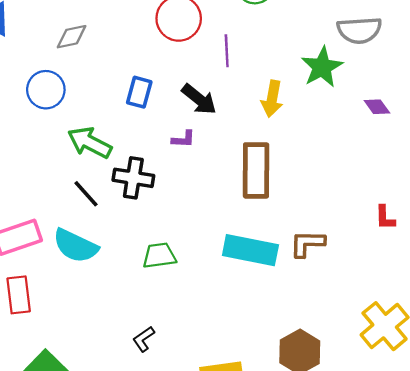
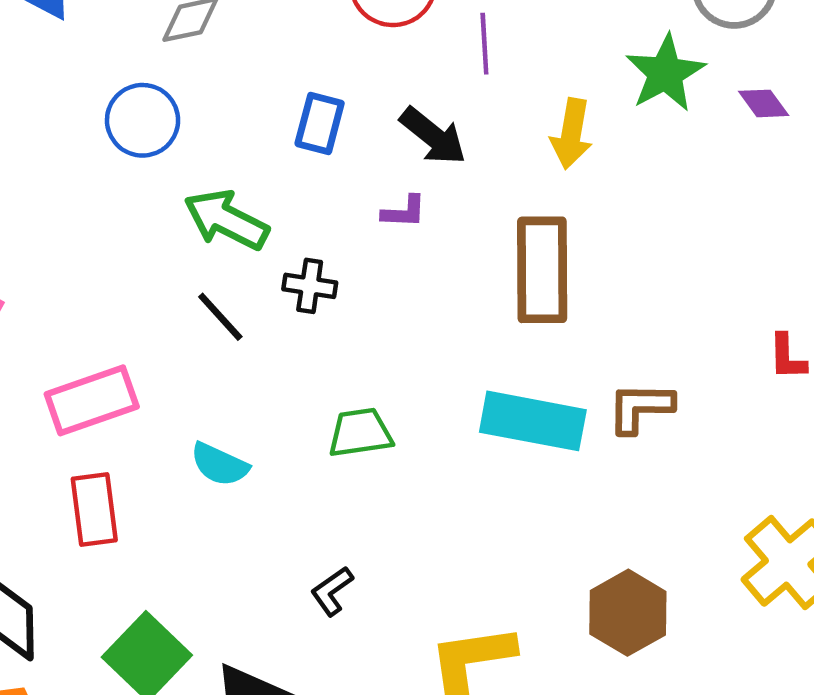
purple diamond: (377, 107) -> (764, 103), moved
black cross: (133, 178) -> (310, 286), size x0.7
cyan semicircle: (75, 246) -> (220, 464), moved, size x0.7

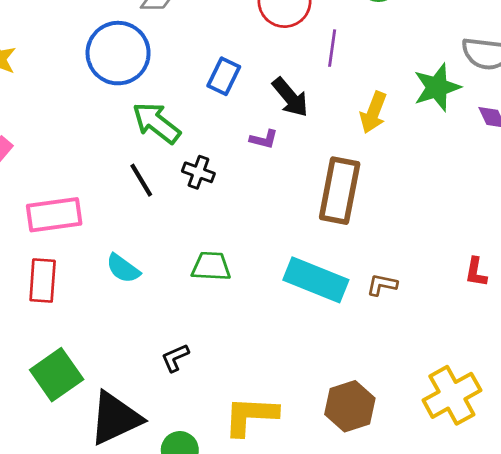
blue circle: (143, 120) -> (118, 53), size x1.4
brown L-shape: (640, 408) -> (382, 285), size x0.7

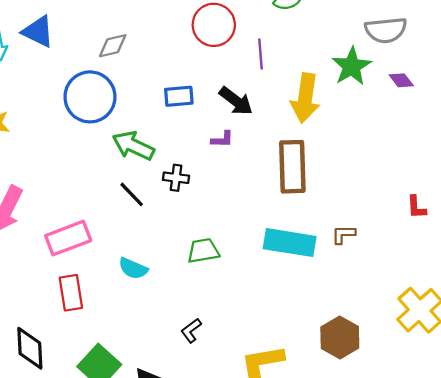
blue rectangle: (224, 76) -> (179, 96), turned 72
yellow arrow: (373, 112) -> (305, 98), size x1.4

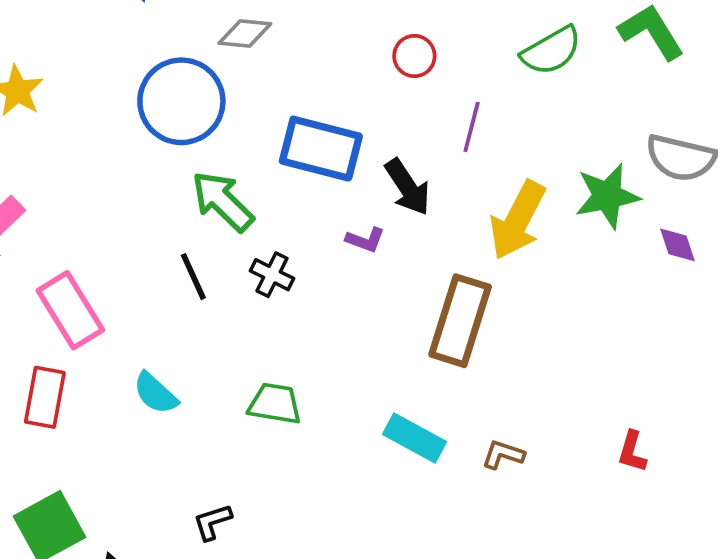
red circle: (214, 25) -> (414, 56), size x0.6
blue rectangle: (179, 96) -> (321, 149), size x1.6
pink rectangle: (68, 238) -> (70, 310), turned 60
cyan rectangle: (290, 243) -> (415, 438), size x0.7

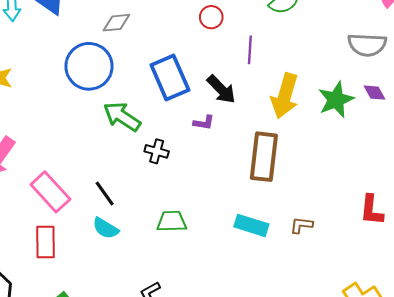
blue rectangle: (321, 149) -> (170, 77), turned 63
green star: (607, 196) -> (336, 100), moved
black line: (193, 277) -> (105, 194), moved
red L-shape: (632, 452) -> (371, 210), size x1.4

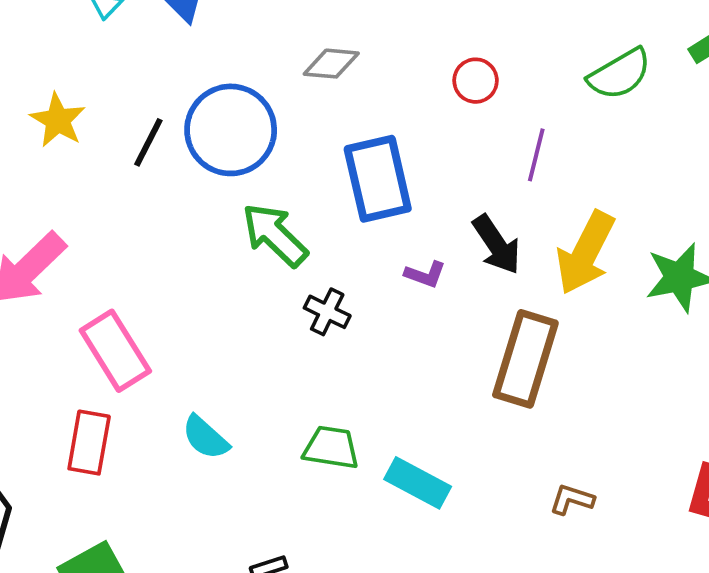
gray diamond: (116, 23) -> (331, 64), moved
black arrow: (221, 89) -> (497, 245), moved
black line: (105, 194) -> (148, 142), moved, turned 52
cyan rectangle: (251, 225) -> (418, 483), moved

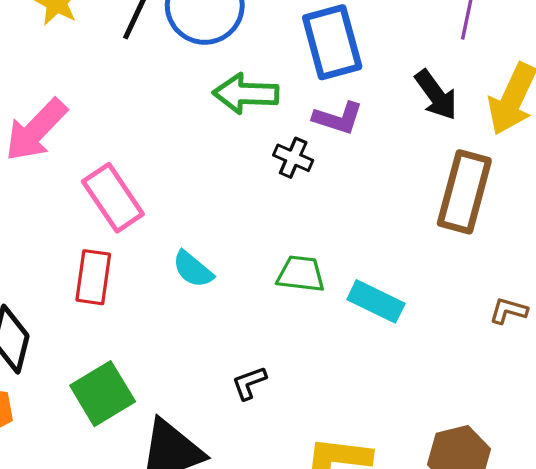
green arrow: (275, 235) -> (246, 94), turned -40
purple L-shape: (425, 274) -> (338, 118), moved, size x1.4

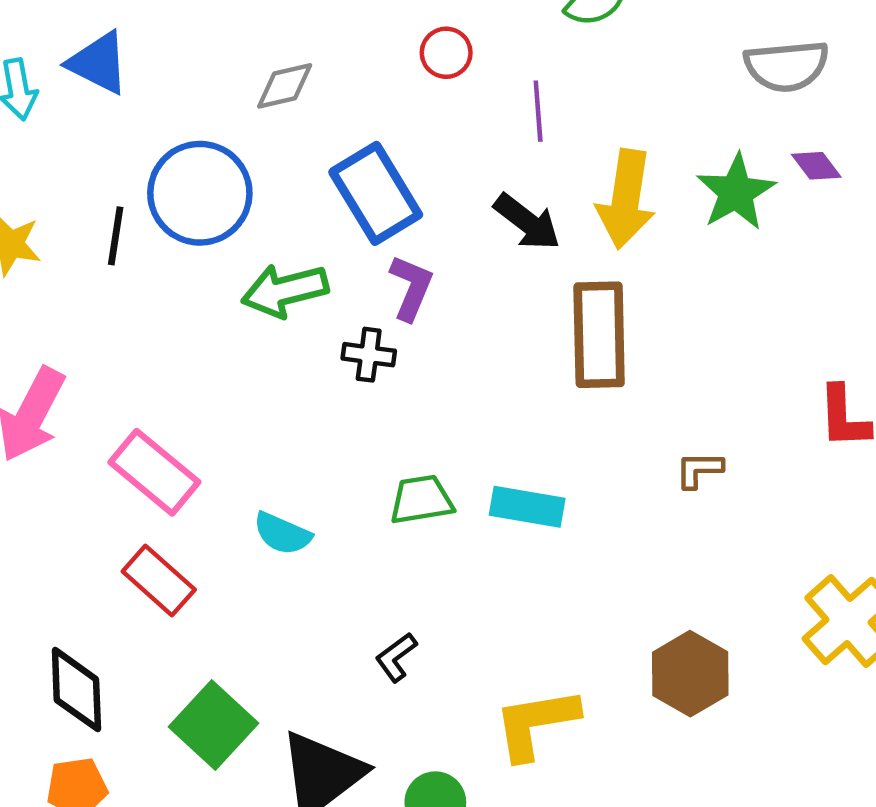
purple L-shape: (338, 118) -> (411, 288), turned -69
red rectangle: (93, 277) -> (159, 580), turned -40

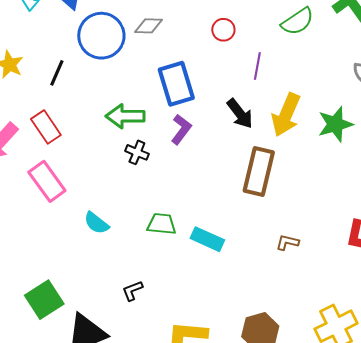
blue circle: (200, 193) -> (101, 36), moved
black cross: (369, 355) -> (137, 152), moved
red rectangle: (159, 580) -> (46, 127), moved

